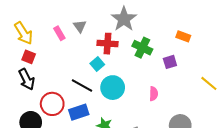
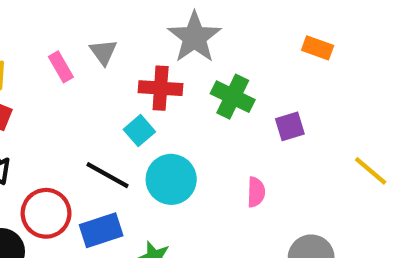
orange rectangle: (183, 36) -> (318, 48), moved

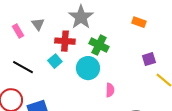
purple square: (290, 126) -> (149, 59), moved
black line: (108, 175) -> (23, 67), moved
cyan circle: (171, 179) -> (88, 68), moved

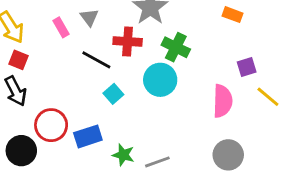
cyan square: (55, 61) -> (113, 94), moved
black line: (23, 67) -> (96, 60), moved
pink semicircle: (110, 90) -> (223, 101), moved, size x1.6

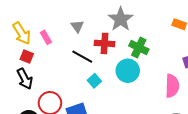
pink rectangle: (61, 27) -> (46, 37), moved

